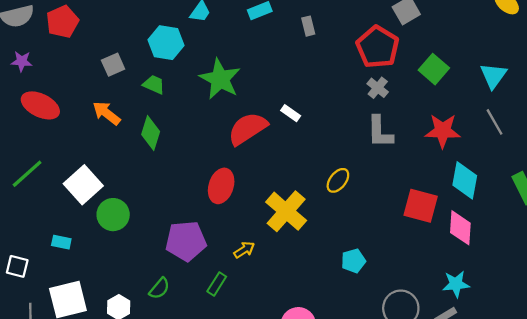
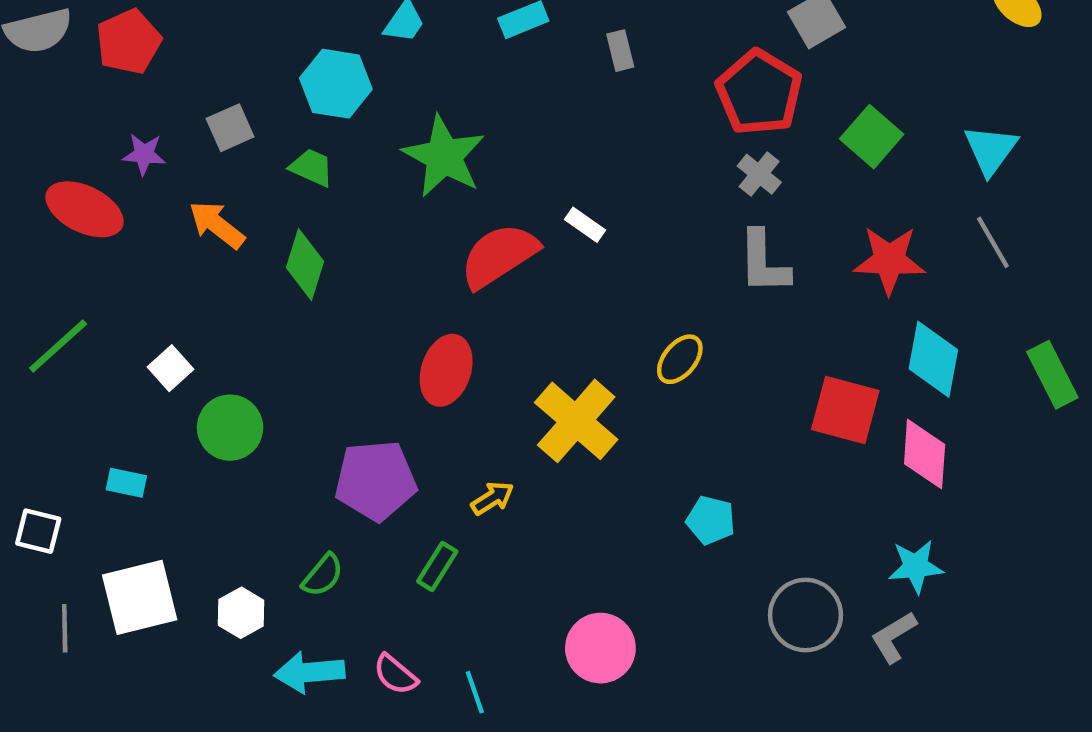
purple star: (22, 61) -> (144, 154), moved
white square: (83, 185) -> (171, 368), size x0.6
cyan pentagon: (353, 261) -> (711, 520), turned 30

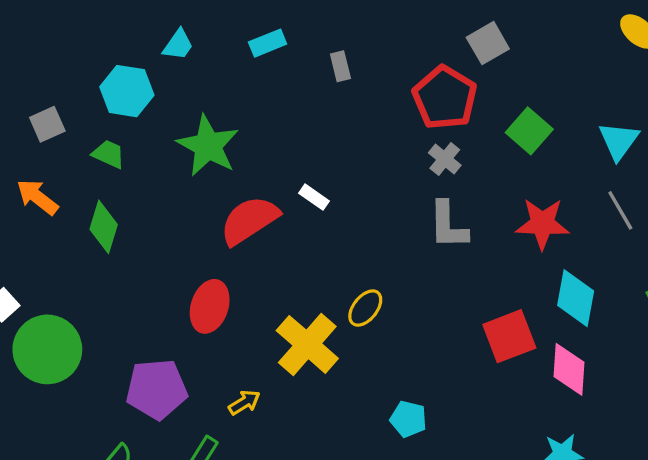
yellow ellipse: (680, 359) -> (365, 308), moved
red square: (845, 410) -> (509, 336), turned -36
green circle: (230, 428) -> (47, 349), size x1.4

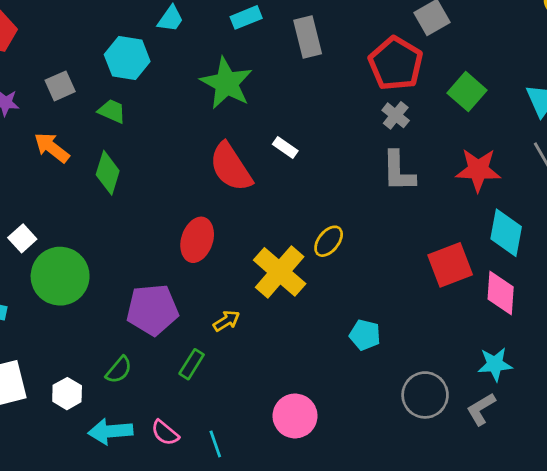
gray rectangle: (340, 66) -> (308, 37), size x1.6
green star: (208, 146) -> (226, 83), moved
red semicircle: (249, 220) -> (231, 167), turned -90

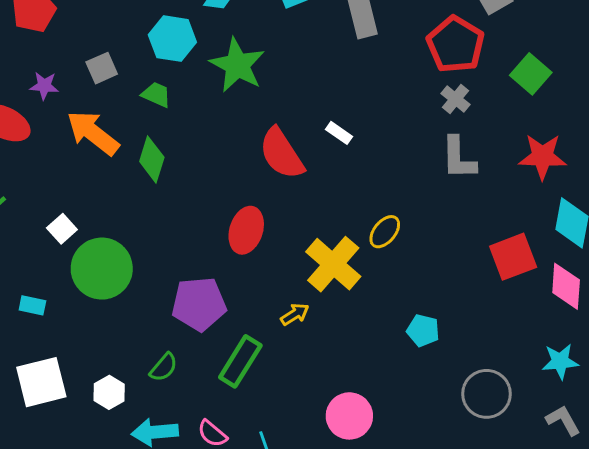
green star: (226, 83) -> (237, 65), moved
orange arrow: (52, 147) -> (93, 133), size x1.4
yellow arrow: (226, 321) -> (295, 314), moved
green rectangle: (192, 364) -> (240, 361), size x1.6
gray L-shape: (481, 409) -> (563, 420), moved, turned 92

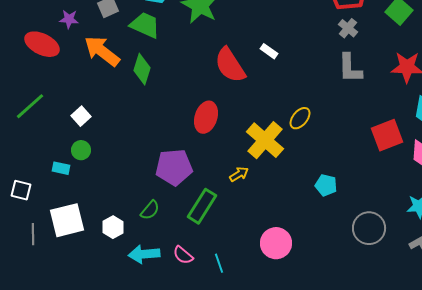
green trapezoid: (156, 95) -> (145, 25), size x1.5
green circle: (102, 269) -> (81, 150), moved, size x0.5

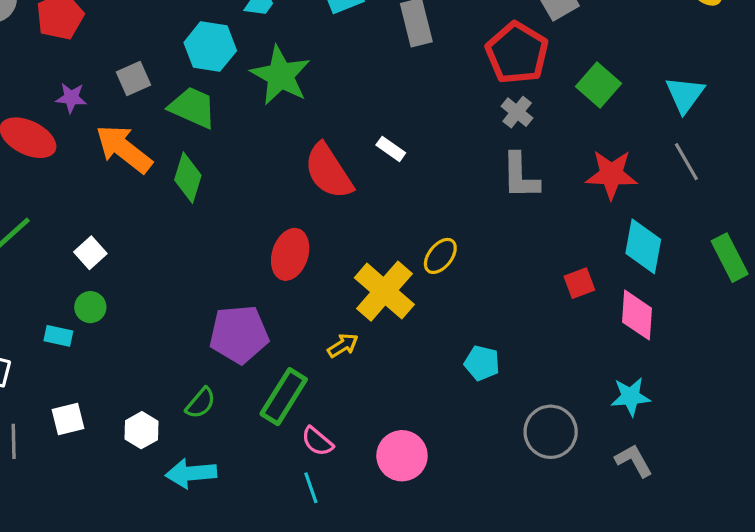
red square: (387, 135) -> (579, 283), size x0.6
white square: (67, 220) -> (68, 419), size x0.6
pink semicircle: (183, 255) -> (317, 441), moved

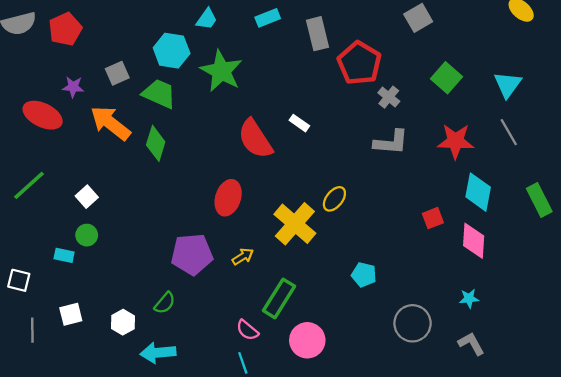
red pentagon: (517, 53) -> (359, 63), moved
gray L-shape: (520, 176) -> (391, 142), turned -84
yellow arrow: (343, 345) -> (243, 257), moved
green rectangle: (284, 397) -> (279, 298), moved
cyan star: (631, 397) -> (469, 298), size x0.7

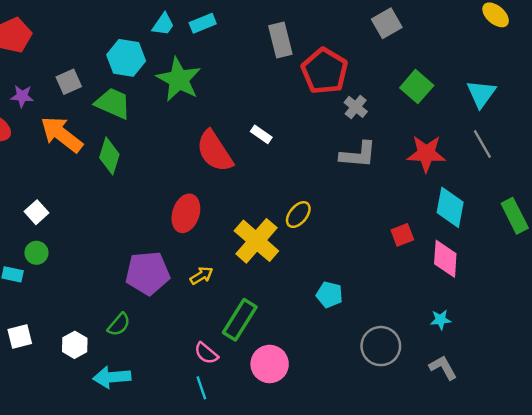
cyan rectangle: (268, 18) -> (203, 23), moved

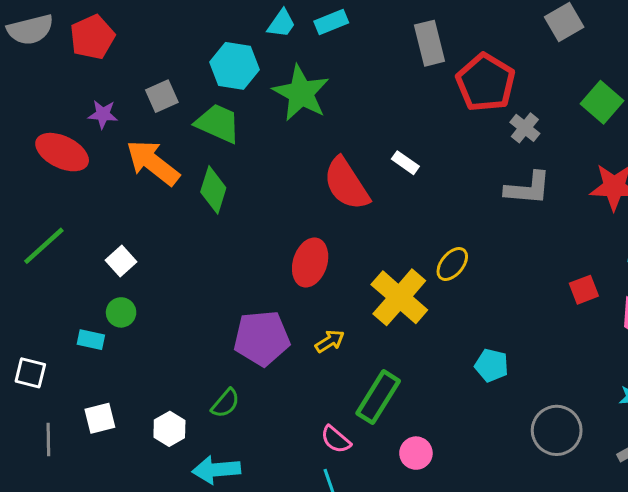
pink circle: (270, 364) -> (416, 453), size x0.7

